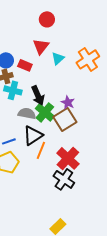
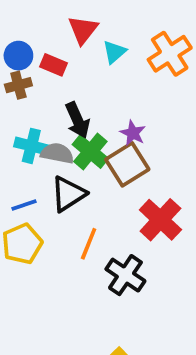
cyan cross: (13, 90) -> (31, 146), moved
orange line: (41, 150) -> (89, 244), moved
red cross: (68, 158) -> (160, 220), moved

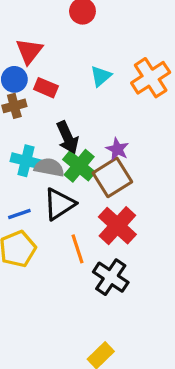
red triangle: (83, 30) -> (29, 51), moved
red cross: (160, 220) -> (117, 226), moved
orange line: (89, 244) -> (77, 249), turned -40

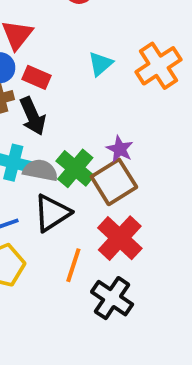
black arrow: (68, 138) -> (33, 116), moved
orange line: (77, 249) -> (73, 265), turned 36

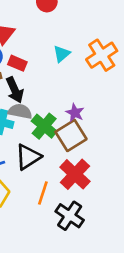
gray semicircle: (40, 170) -> (20, 111), moved

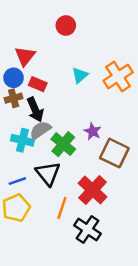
gray semicircle: (20, 111) -> (40, 130), turned -45
brown square: (71, 135) -> (114, 153), moved, turned -32
black triangle: (28, 157) -> (48, 173), turned -36

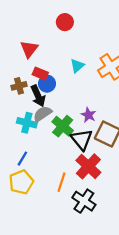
blue circle: (14, 78) -> (47, 84), moved
black triangle: (48, 173) -> (82, 140), moved
blue line: (17, 181) -> (22, 159), turned -40

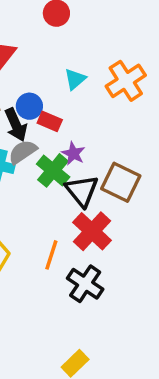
red rectangle: (40, 74) -> (50, 121), moved
purple star: (88, 115) -> (73, 154), moved

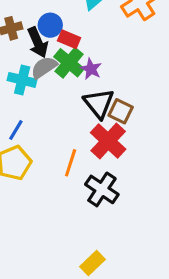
green cross: (53, 170) -> (69, 63), moved
brown square: (121, 182) -> (121, 111), moved, size x0.7

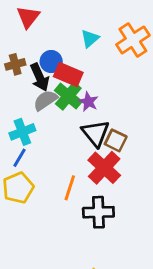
red rectangle: (69, 39) -> (68, 74), size x1.4
cyan cross: (22, 80) -> (22, 132), moved, turned -35
black cross: (102, 189) -> (98, 212), turned -36

